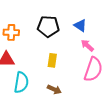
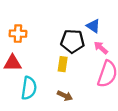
black pentagon: (48, 26) -> (72, 41), moved

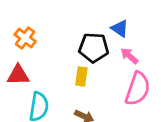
orange cross: (18, 34) -> (25, 38), turned 35

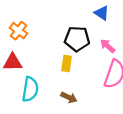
blue triangle: (120, 28) -> (102, 13), moved

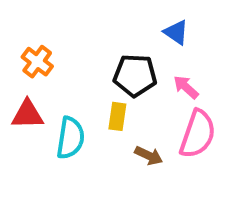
cyan semicircle: (30, 89) -> (70, 138), moved
brown arrow: (69, 97) -> (149, 156), moved

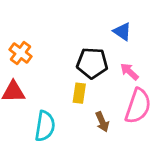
cyan semicircle: (70, 138) -> (45, 126), moved
brown arrow: (149, 156) -> (102, 122), turned 42

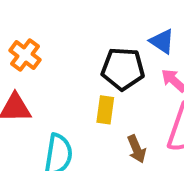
blue triangle: (122, 32) -> (162, 41), moved

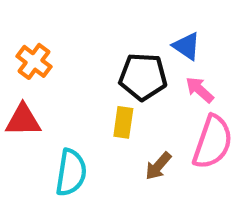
brown arrow: (137, 149) -> (158, 166), turned 64

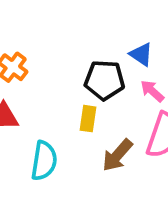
brown arrow: (158, 166) -> (117, 155), size x1.4

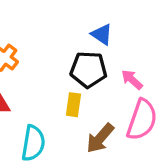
blue triangle: (141, 54) -> (102, 34), moved

